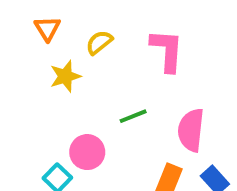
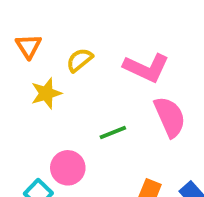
pink L-shape: (167, 50) -> (146, 68), turned 111
pink semicircle: (191, 130) -> (170, 117), moved, turned 150

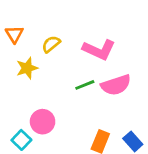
pink semicircle: (170, 117) -> (116, 85), turned 96
green line: (113, 133) -> (85, 85), moved

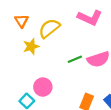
yellow semicircle: (51, 44) -> (49, 28), size x1.5
pink L-shape: (99, 50) -> (90, 18), moved

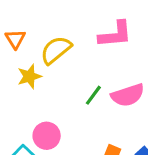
pink L-shape: (90, 18) -> (115, 34), turned -30
green line: (75, 59) -> (93, 95), turned -32

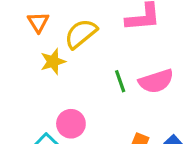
green line: (93, 95) -> (120, 81), turned -55

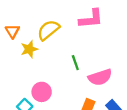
orange triangle: (38, 22) -> (12, 31), moved
pink semicircle: (156, 81) -> (100, 77), moved

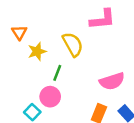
yellow semicircle: (48, 30) -> (73, 44), moved, turned 100
green line: (75, 63) -> (57, 73), moved, turned 40

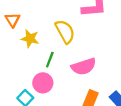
yellow star: (37, 51) -> (30, 39), turned 30
pink semicircle: (112, 81) -> (84, 67), moved

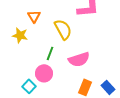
orange triangle: (12, 20) -> (34, 16), moved
yellow star: (30, 39) -> (20, 35), moved

